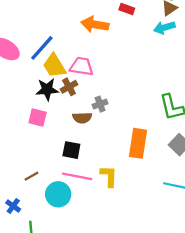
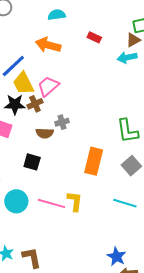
orange arrow: (95, 24) -> (48, 45), moved
pink trapezoid: (82, 67) -> (48, 86), turned -55
pink line: (77, 176) -> (51, 203), moved
yellow L-shape: (109, 176) -> (75, 201), moved

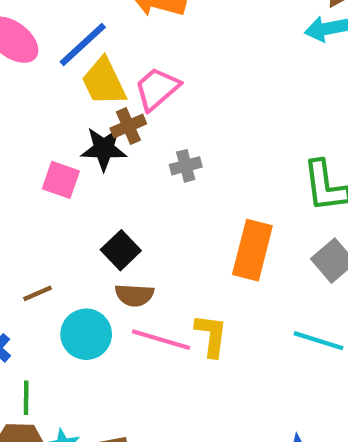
black star: (15, 104) -> (104, 149), moved
brown semicircle: (45, 133) -> (134, 295), moved
black square: (32, 162) -> (121, 250), turned 30

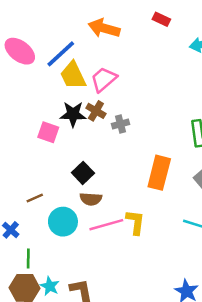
brown cross: (128, 126) -> (96, 111), moved, turned -36
pink line: (161, 340) -> (106, 225), turned -32

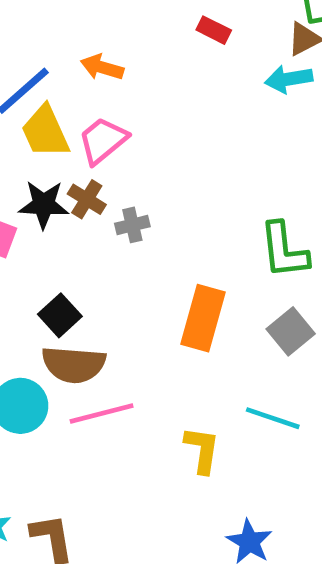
orange arrow: (104, 28) -> (102, 67), moved, size x0.7
brown semicircle: (91, 199) -> (74, 364), size x1.5
yellow L-shape: (135, 222) -> (202, 450), moved

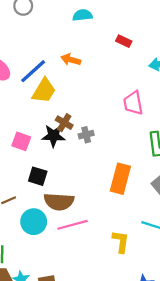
yellow trapezoid: (45, 132) -> (44, 91), turned -124
pink trapezoid: (103, 140) -> (133, 103), moved, turned -60
black star: (44, 204) -> (53, 136), moved
black square: (60, 315) -> (38, 176), moved, turned -30

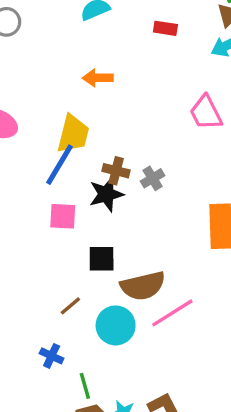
blue line: (33, 71) -> (60, 165), moved

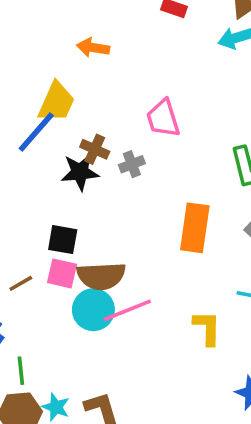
pink trapezoid: (206, 113) -> (163, 118), moved
pink square: (63, 216) -> (62, 273), moved
cyan circle: (116, 325) -> (93, 310), moved

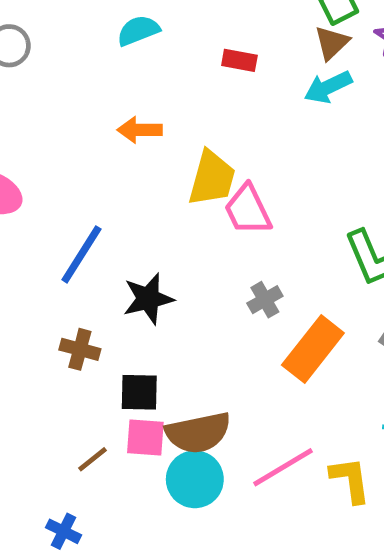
yellow trapezoid: (56, 102) -> (212, 178), moved
brown cross: (95, 149) -> (80, 349), moved
gray cross: (132, 164) -> (265, 300), moved
orange rectangle: (195, 228) -> (313, 349), turned 39
pink line: (127, 310) -> (283, 467), moved

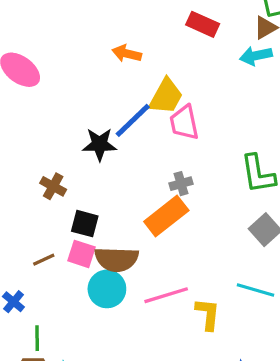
red rectangle: (239, 60) -> (203, 24), size x1.4
blue line: (81, 254) -> (133, 120), moved
black star: (148, 299) -> (100, 144), moved
orange rectangle: (313, 349) -> (166, 216), moved

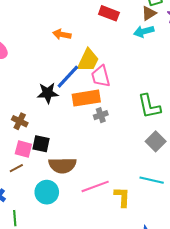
orange rectangle: (166, 216) -> (86, 98), moved, turned 32
pink square: (82, 254) -> (23, 149), moved
cyan circle: (107, 289) -> (47, 192), moved

